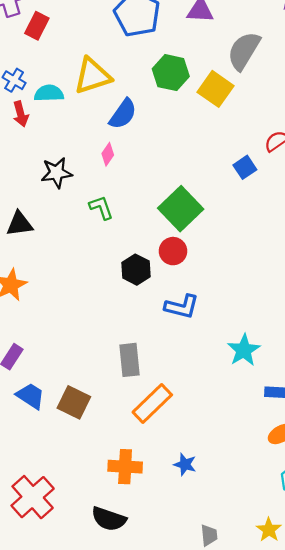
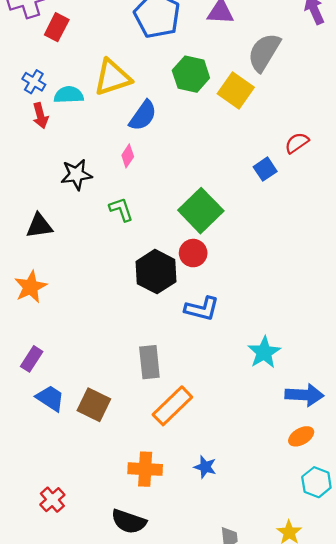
black hexagon: (136, 270) -> (156, 272), size x1.4
red cross: (33, 497) -> (52, 500), size x0.6

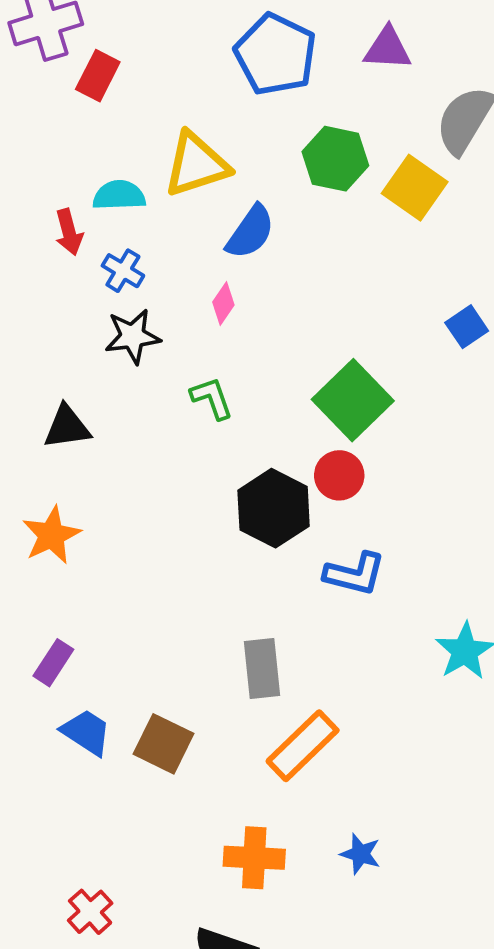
blue cross: (34, 82) -> (123, 271), moved

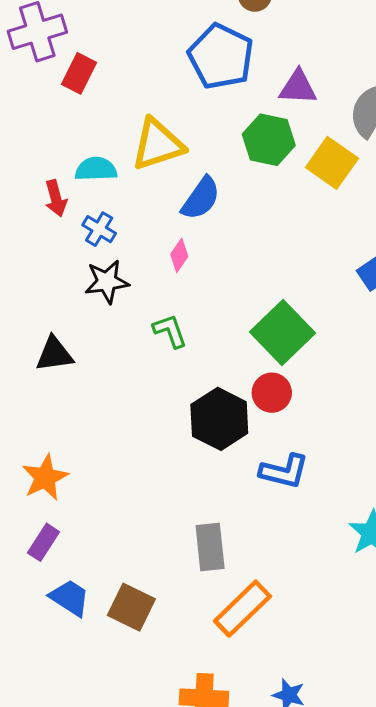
purple triangle: (388, 49) -> (298, 87), moved
orange star: (51, 535) -> (45, 478), moved

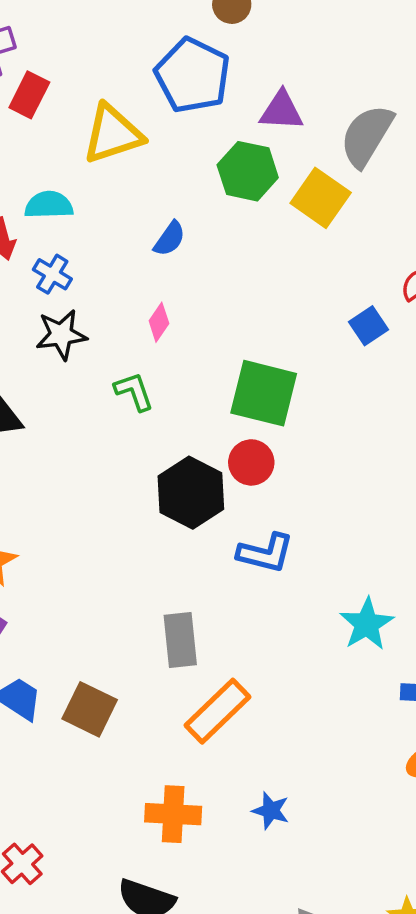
yellow triangle: (158, 144) -> (113, 134), moved
blue semicircle: (201, 198) -> (170, 239), size x0.7
pink diamond: (179, 255) -> (159, 322), moved
green square: (283, 333) -> (264, 393), turned -32

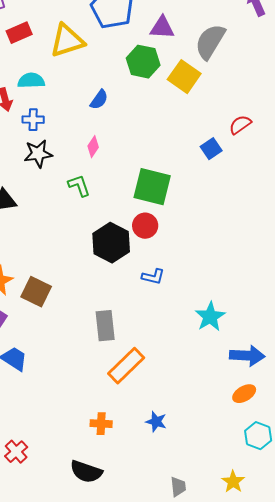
red rectangle: (29, 95) -> (19, 33), moved, turned 40
blue cross: (52, 274) -> (33, 120), turned -30
blue L-shape: (265, 553) -> (153, 277), size x0.7
brown square: (90, 709) -> (36, 292), moved
orange cross: (173, 814) -> (101, 424), size x0.7

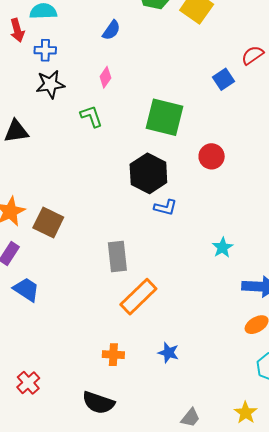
red circle: (145, 226) -> (212, 156), moved
black hexagon: (111, 243) -> (148, 173), moved
cyan star: (210, 317) -> (223, 247), size x0.7
gray trapezoid: (178, 487) -> (190, 418), turned 45

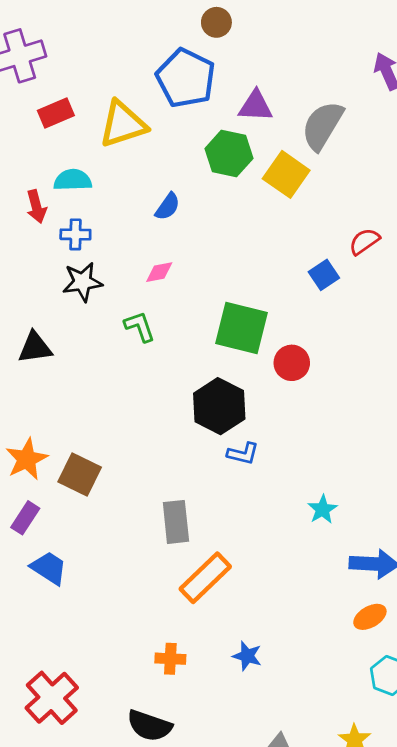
pink diamond: (105, 77) -> (159, 272), turned 45
red circle: (212, 156) -> (292, 363), moved
red cross: (28, 383) -> (52, 698), size x1.6

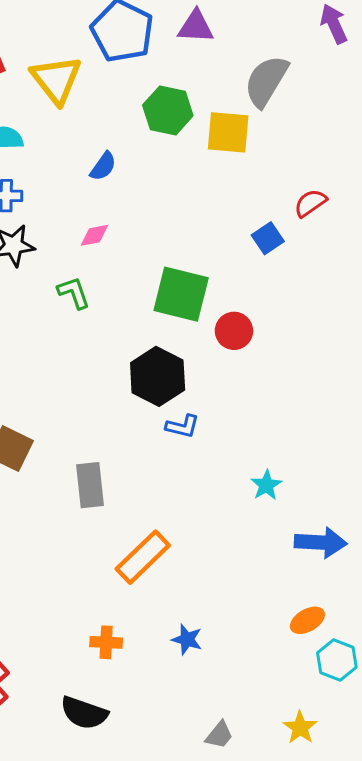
purple triangle: (255, 106) -> (196, 27), moved
yellow triangle: (123, 124) -> (56, 80), turned -50
yellow square: (286, 174) -> (228, 132), turned -30
gray rectangle: (176, 522) -> (90, 485), moved
orange ellipse: (370, 617) -> (307, 620), moved

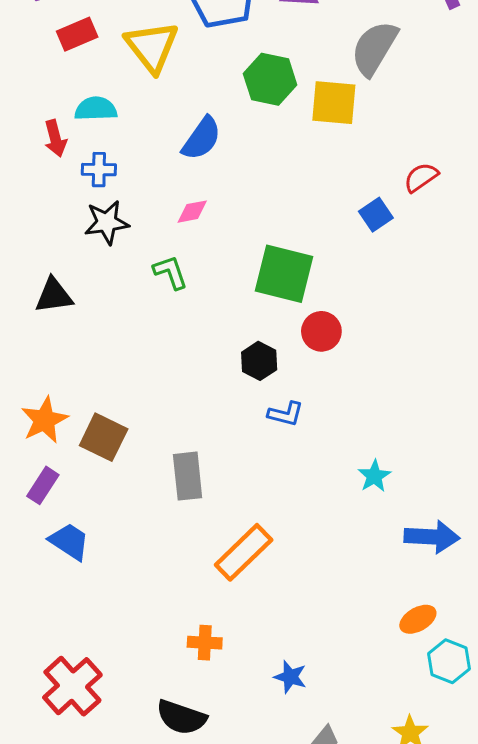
blue semicircle: (103, 166) -> (202, 138), size x1.4
red circle: (234, 331) -> (321, 331), moved
black hexagon: (158, 376) -> (259, 361), size x0.6
blue star: (187, 639) -> (290, 677), moved

